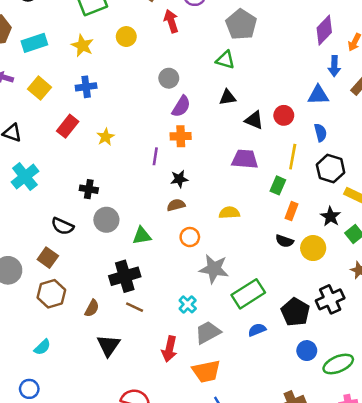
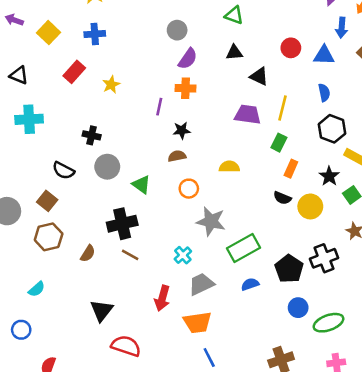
red circle: (284, 115) -> (291, 48), moved
yellow line: (293, 157) -> (283, 108), moved
cyan cross: (25, 177) -> (29, 119), turned 32
green triangle: (142, 236) -> (141, 184), turned 42
black triangle: (108, 345) -> (101, 310), moved

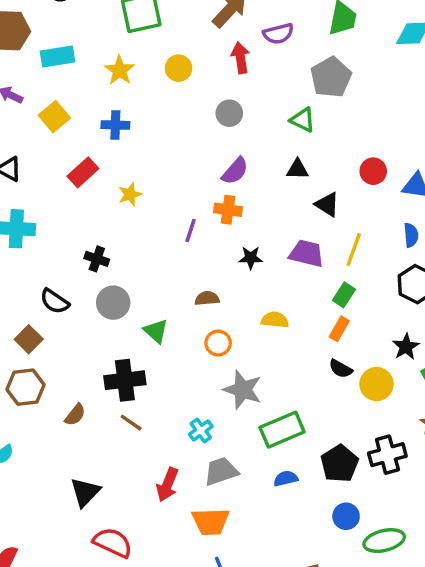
gray circle: (177, 30) -> (229, 113), moved
black star: (182, 131) -> (251, 258), moved
orange rectangle: (291, 169) -> (339, 329), moved

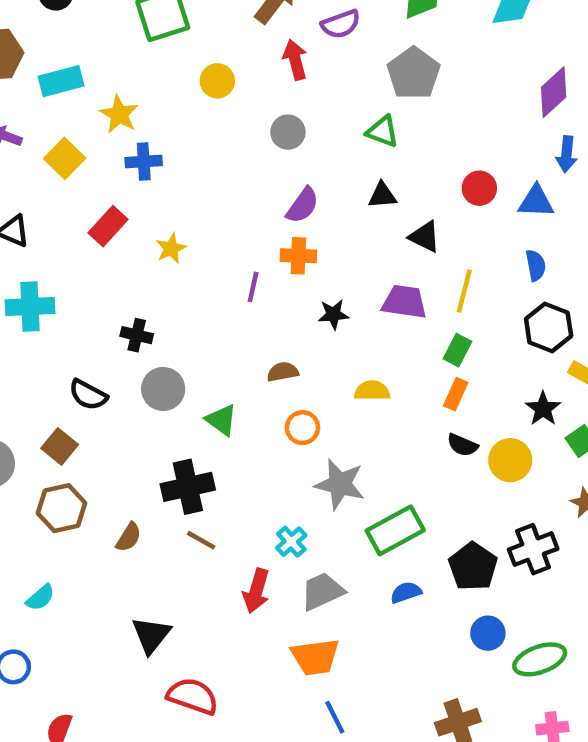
yellow star: (120, 70) -> (119, 114), moved
red arrow: (167, 485) -> (256, 591), moved

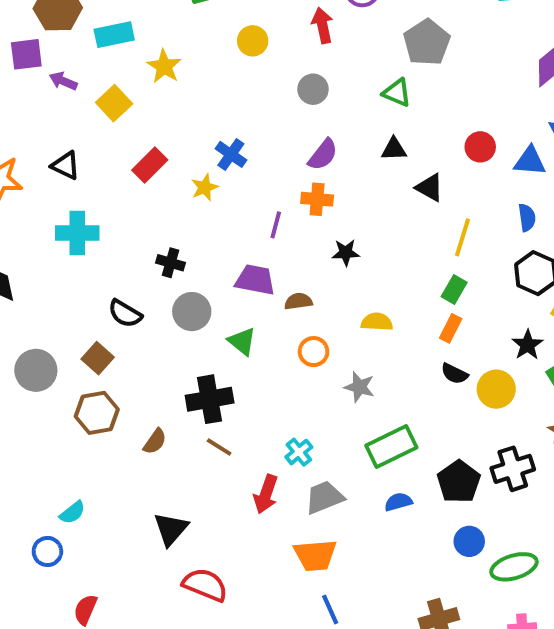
blue cross: (144, 162) -> (231, 154), moved, turned 36
purple trapezoid: (404, 302) -> (255, 280), moved
gray star: (340, 484) -> (359, 387), moved, size x0.7
cyan semicircle: (40, 598) -> (72, 513), moved

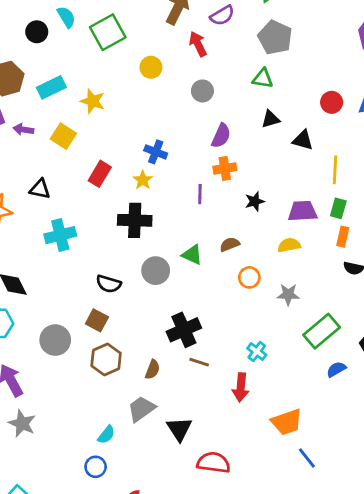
black cross: (171, 263) -> (135, 220), moved, size x1.6
purple trapezoid: (255, 280) -> (303, 211), moved
green triangle: (242, 341) -> (192, 255), moved
gray trapezoid: (324, 497) -> (141, 409), moved

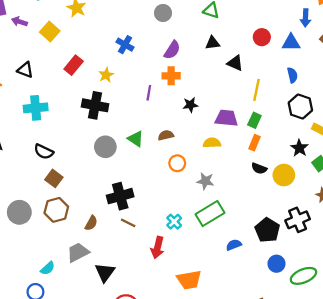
blue cross: (156, 152) -> (125, 45), moved
black semicircle: (109, 284) -> (44, 152), moved
green rectangle: (322, 331) -> (210, 214), moved
gray circle: (55, 340) -> (19, 212), moved

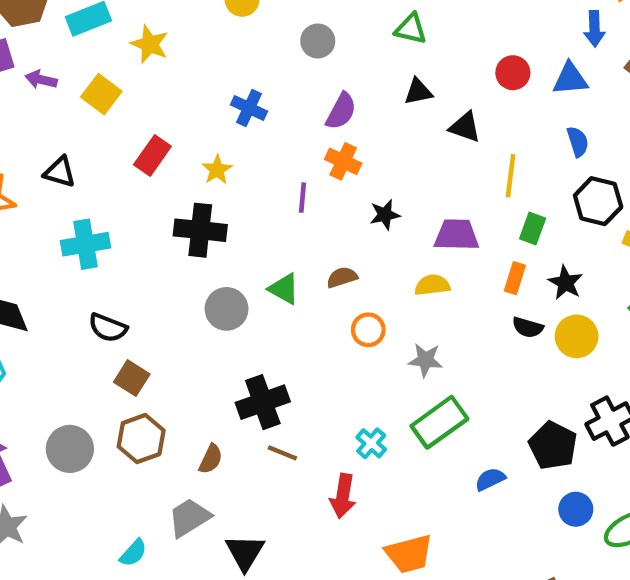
orange cross: (171, 76) -> (343, 161), turned 30
green rectangle: (254, 120) -> (533, 229), moved
black star: (299, 148) -> (566, 283), moved

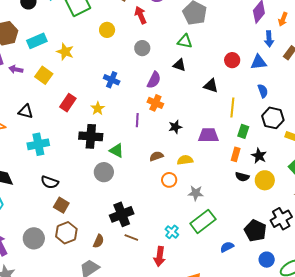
black triangle: (418, 92) -> (179, 65), moved, turned 32
yellow semicircle: (432, 285) -> (185, 160), moved
green triangle: (284, 289) -> (117, 151), moved

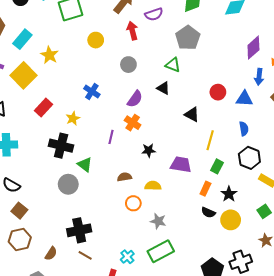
cyan rectangle: (37, 41) -> (22, 39), turned -36
yellow square: (44, 75) -> (23, 75), size x1.4

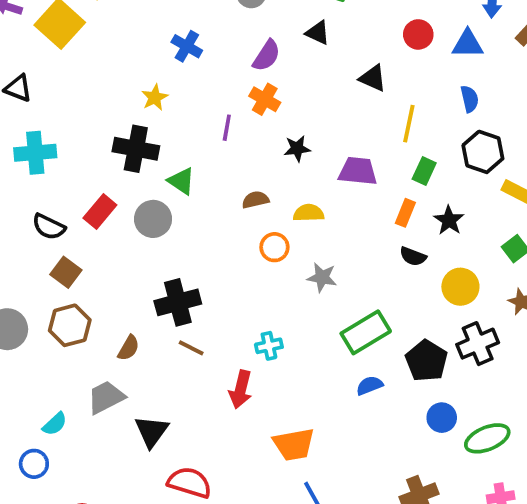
red rectangle: (43, 107) -> (100, 211), moved
yellow circle: (231, 220) -> (460, 287), moved
green rectangle: (161, 251) -> (366, 332), moved
cyan cross: (127, 257) -> (269, 346), turned 32

